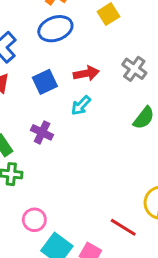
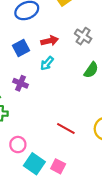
red line: (123, 227) -> (66, 129), moved

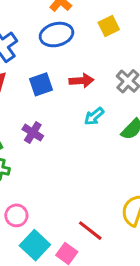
cyan arrow: (47, 63) -> (94, 116), moved
red line: (66, 129) -> (90, 231), moved

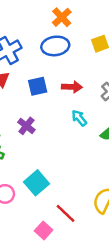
cyan arrow: (94, 116) -> (79, 118), turned 84
cyan square: (35, 245) -> (36, 183), moved

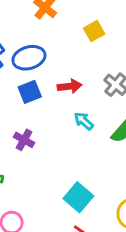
blue ellipse: (55, 46) -> (29, 58), moved
cyan square: (36, 183) -> (78, 197), moved

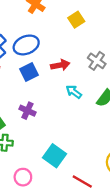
cyan square: (78, 197) -> (54, 156), moved

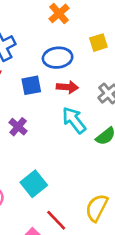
blue ellipse: (26, 45) -> (58, 58), moved
cyan arrow: (74, 92) -> (74, 120), size x1.5

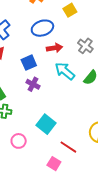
blue square: (31, 85) -> (29, 63), moved
purple cross: (18, 127) -> (33, 84), moved

